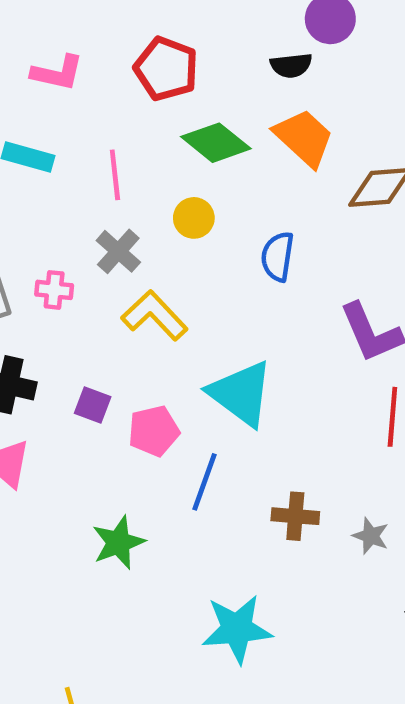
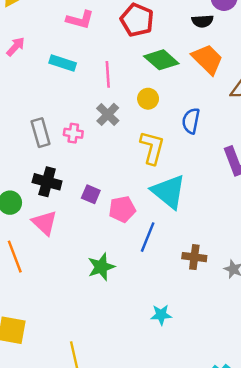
yellow L-shape: (155, 315) -> (152, 148), moved, turned 56
cyan star: (237, 629) -> (161, 315), size x0.6

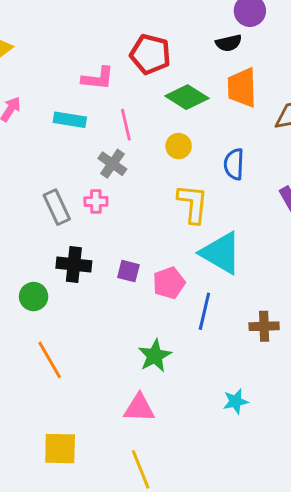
pink L-shape: (80, 20) -> (98, 78), moved
orange trapezoid: (207, 59) -> (242, 88), turned -128
gray cross: (108, 114) -> (112, 164), moved
pink triangle: (44, 223) -> (139, 408), moved, turned -32

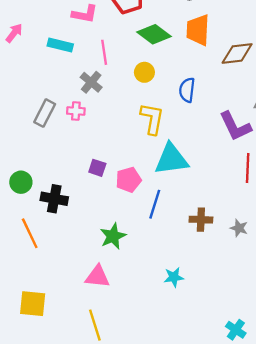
gray rectangle: (57, 207) -> (45, 113), turned 48
cyan triangle: (221, 253) -> (171, 159), turned -42
black cross: (74, 264) -> (54, 199), moved

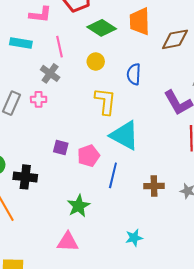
cyan triangle: (171, 159) -> (125, 135), turned 40

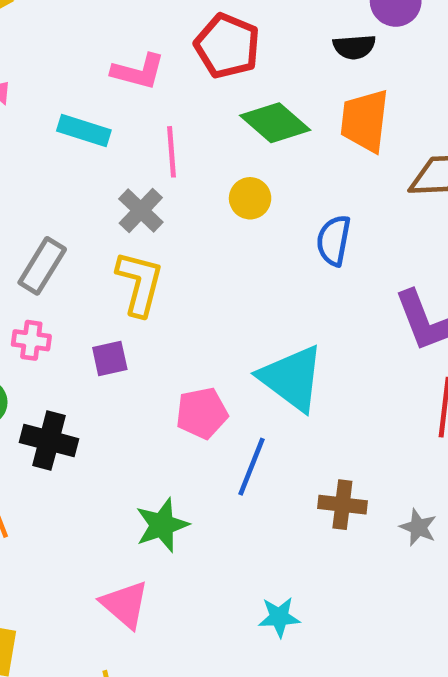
pink cross: (39, 99) -> (31, 340), moved
yellow L-shape: (105, 101) -> (140, 283), moved
purple square: (61, 147) -> (110, 358), moved, turned -35
pink triangle: (68, 242) -> (125, 604), turned 30

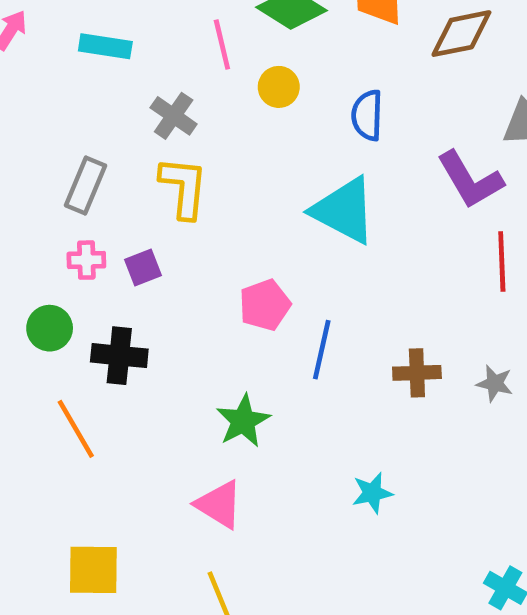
pink line: (172, 152) -> (222, 45), moved
purple square: (110, 358) -> (143, 267), moved
cyan triangle: (292, 378) -> (344, 210), moved

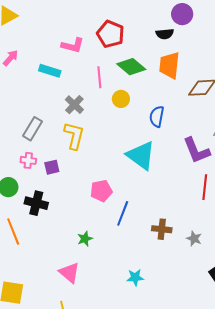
green star: (243, 421) -> (85, 239), size x0.7

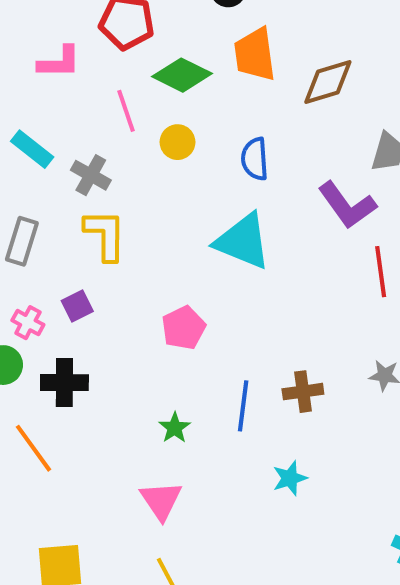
cyan rectangle: (50, 71) -> (32, 149), moved, turned 35
pink cross: (28, 160) -> (28, 323), moved, turned 35
blue line: (123, 213) -> (243, 406), moved
brown cross: (162, 229) -> (303, 392), moved
pink triangle: (69, 273) -> (161, 500), turned 30

